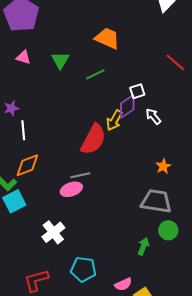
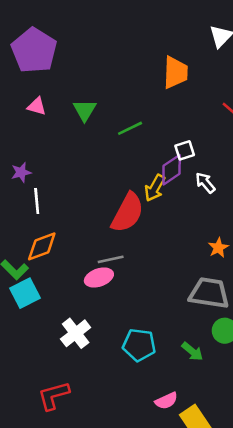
orange trapezoid: (107, 38) -> (175, 72), moved, turned 68
green arrow: (143, 246) -> (192, 351), turned 108
cyan pentagon: (83, 269) -> (139, 345), moved

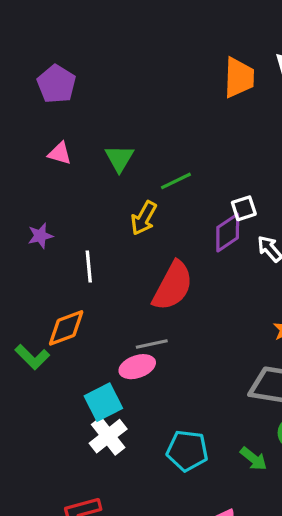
purple pentagon: (34, 50) -> (56, 84), size x0.7
orange trapezoid: (175, 72) -> (239, 78), moved
yellow arrow: (155, 188) -> (144, 218), moved
white line: (37, 201) -> (89, 266), moved
cyan square: (25, 293) -> (103, 402), moved

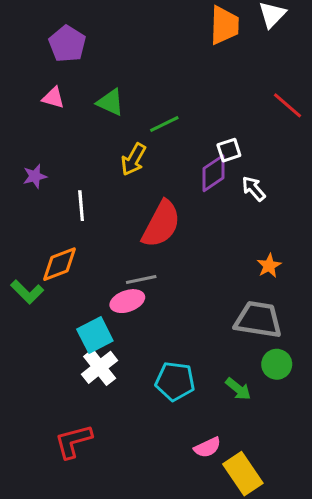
purple pentagon: (56, 84) -> (67, 44), moved
green triangle: (119, 158) -> (110, 102), turned -36

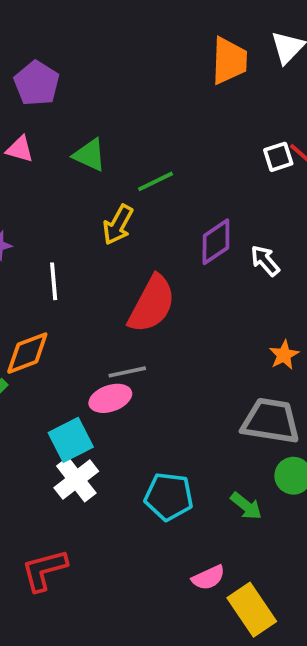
white square: (229, 150) -> (278, 157), moved

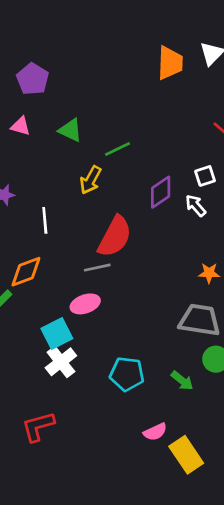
white square: (278, 157) -> (205, 176), moved
orange star: (284, 355) -> (209, 273), turned 30
gray line: (127, 372) -> (97, 268), moved

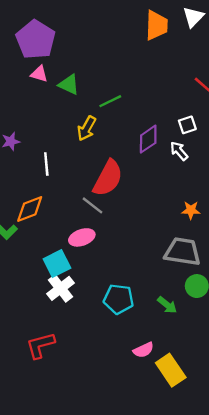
purple pentagon: (33, 79) -> (36, 40), size x1.4
pink triangle: (21, 126) -> (39, 74), moved
gray line: (97, 268) -> (93, 205), turned 50

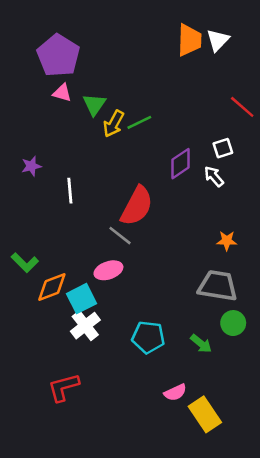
white triangle: (193, 17) -> (218, 40), moved
green triangle: (69, 85) -> (94, 104), turned 40
yellow arrow: (87, 128) -> (114, 124), moved
orange diamond: (30, 209) -> (52, 287), moved

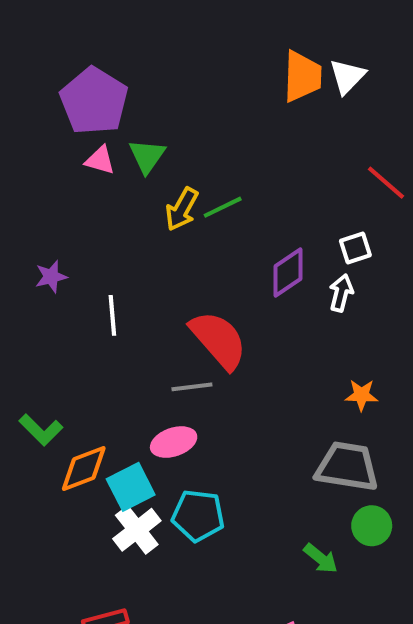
green triangle: (94, 104) -> (147, 156), moved
white arrow: (214, 176) -> (341, 293), turned 55
red semicircle: (137, 206) -> (219, 340), turned -69
gray line: (120, 236) -> (192, 387), turned -45
cyan pentagon: (148, 337) -> (198, 516), moved

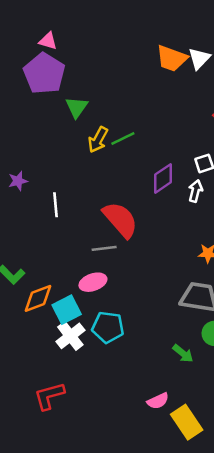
orange trapezoid: (302, 76) -> (172, 58), turned 108
pink triangle: (100, 160) -> (48, 41), moved

